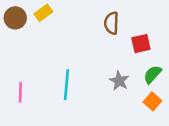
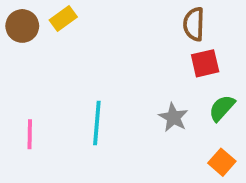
brown semicircle: (111, 23) -> (194, 24), moved
orange square: (152, 101) -> (222, 162), moved

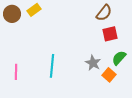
brown semicircle: (194, 24) -> (104, 13), turned -144
orange square: (222, 162) -> (109, 75), moved

